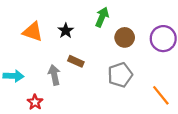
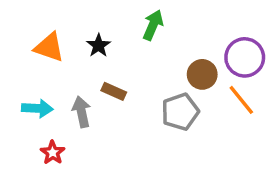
brown circle: (125, 37) -> (202, 74), moved
cyan arrow: (13, 76) -> (37, 108), moved
orange line: (161, 95) -> (241, 100), moved

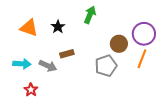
brown rectangle: (114, 91) -> (67, 54), turned -40
orange line: (241, 100) -> (142, 59), turned 60
gray arrow: (82, 112) -> (48, 66), turned 126

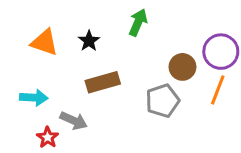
brown rectangle: (67, 54) -> (103, 82), size x1.5
gray arrow: (48, 66) -> (74, 121), moved

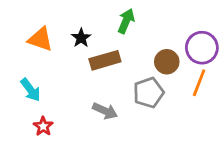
brown rectangle: (103, 82) -> (105, 60), moved
cyan arrow: (34, 98) -> (31, 90), turned 50
gray arrow: (74, 121) -> (105, 111), moved

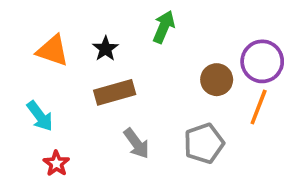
brown rectangle: (105, 60) -> (115, 92), moved
gray pentagon: (149, 93) -> (204, 143), moved
gray arrow: (105, 111) -> (136, 143), turned 30

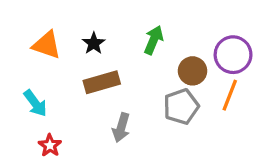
green arrow: (164, 27) -> (154, 40), moved
gray arrow: (136, 143) -> (121, 128), turned 52
gray pentagon: (204, 143) -> (181, 107), moved

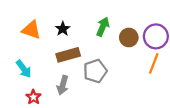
brown circle: (193, 71) -> (129, 37), moved
gray pentagon: (181, 107) -> (95, 71), moved
gray arrow: (121, 128) -> (63, 85), moved

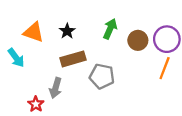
cyan arrow: (24, 69) -> (16, 58), moved
gray pentagon: (95, 71) -> (102, 76), turned 30
gray arrow: (63, 85) -> (56, 88), moved

